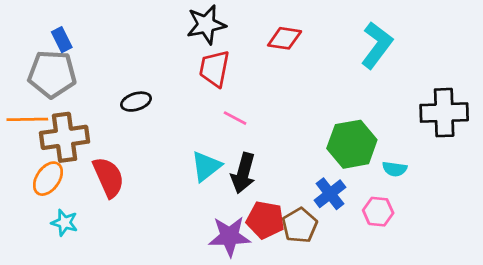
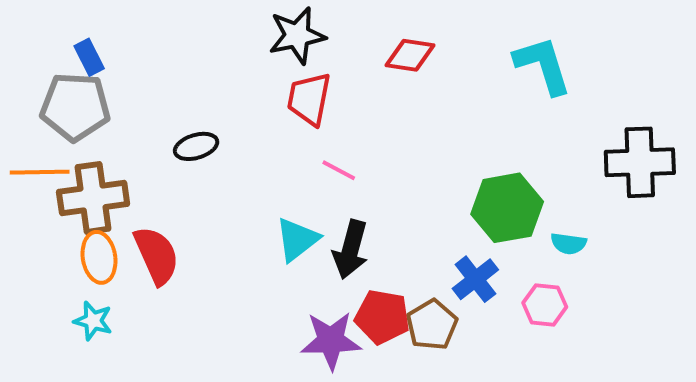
cyan L-shape: (377, 45) -> (543, 65), turned -54
orange ellipse: (48, 179) -> (99, 257), moved, turned -44

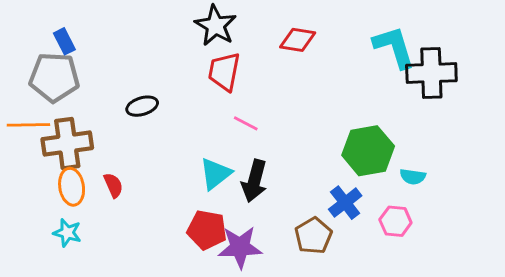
black star: (297, 35) -> (216, 26), turned -30
black cross: (640, 162) -> (431, 73), moved
red semicircle: (156, 255) -> (113, 185), size x0.6
red pentagon: (382, 317) -> (207, 230), moved

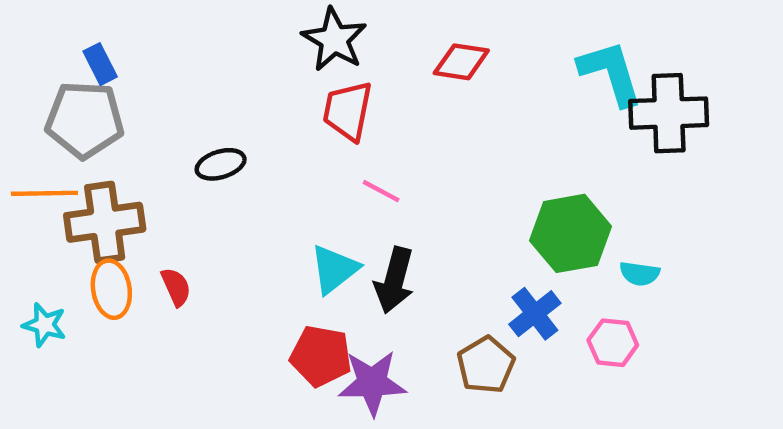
cyan star: (67, 233) -> (44, 325), moved

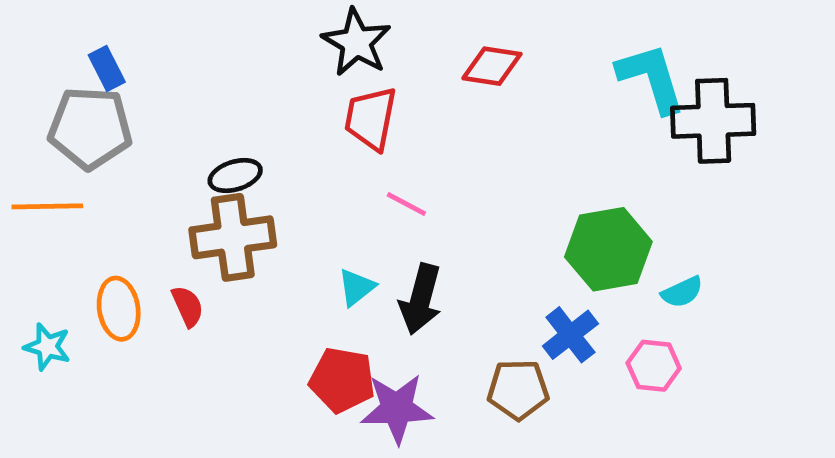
brown cross: (105, 222) -> (233, 237), moved
cyan triangle: (334, 269) -> (356, 287), size x0.7
cyan semicircle: (640, 274) -> (682, 292), turned -33
brown pentagon: (486, 365) -> (518, 389), turned 30

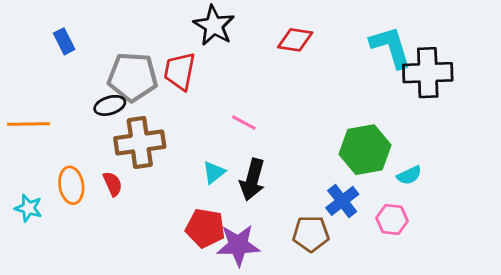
red trapezoid: (371, 118) -> (180, 71), moved
gray pentagon: (90, 128) -> (133, 77), moved
black ellipse: (235, 176) -> (110, 105), moved

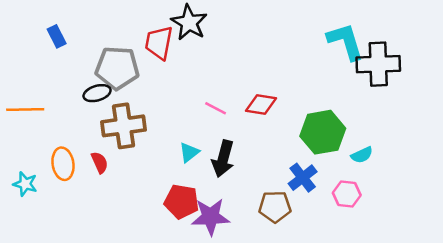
red diamond: (295, 40) -> (261, 104), moved
red trapezoid: (180, 71) -> (159, 43), moved

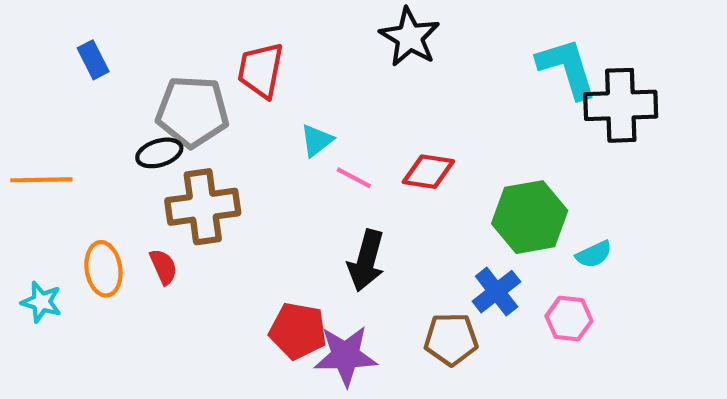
black star: (189, 23) -> (410, 37), moved
cyan triangle: (189, 152) -> (317, 141), moved

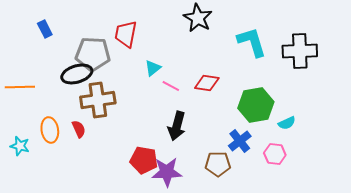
cyan L-shape: (567, 68) -> (252, 42), moved
black ellipse: (159, 153) -> (77, 74), size x1.4

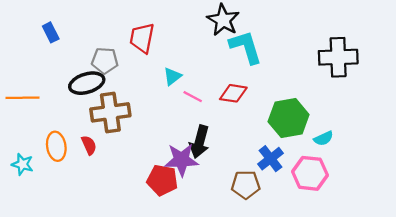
cyan L-shape: (252, 42) -> (246, 47), moved
gray pentagon: (93, 54) -> (105, 61), size x0.7
pink hexagon: (275, 154) -> (310, 173), size x1.4
purple star: (167, 172) -> (181, 160), moved

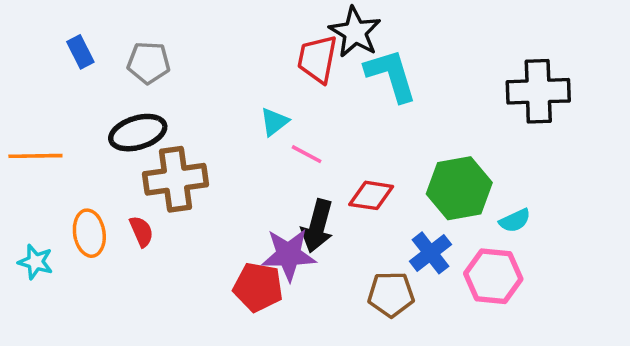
red trapezoid: (142, 38) -> (317, 59), moved
gray pentagon: (105, 61) -> (149, 63), moved
red diamond: (233, 93) -> (371, 195), moved

